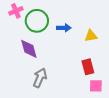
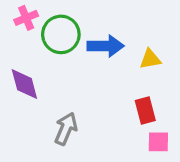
blue arrow: (64, 28) -> (106, 46), size x1.5
purple diamond: (29, 49) -> (24, 84), moved

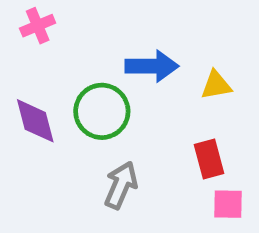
green circle: (61, 34) -> (102, 111), moved
gray arrow: (66, 129) -> (121, 185), moved

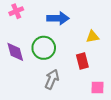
blue arrow: (152, 66) -> (58, 18), moved
red rectangle: (209, 159) -> (82, 61), moved

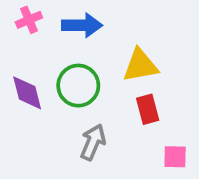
blue arrow: (58, 18) -> (82, 25), moved
yellow triangle: (92, 37) -> (140, 65), moved, size x1.5

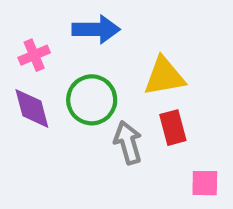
pink cross: (29, 20) -> (34, 55), moved
gray arrow: (93, 142) -> (128, 143), moved, turned -39

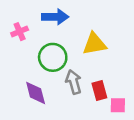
purple diamond: (32, 108) -> (36, 93), moved
red rectangle: (173, 128) -> (99, 91), moved

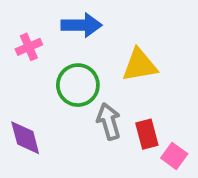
purple diamond: (36, 93) -> (25, 138), moved
pink square: (118, 105) -> (174, 156), turned 35

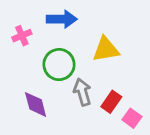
red rectangle: (147, 134) -> (111, 102), turned 50
purple diamond: (25, 138) -> (36, 104), moved

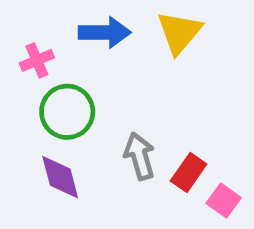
yellow triangle: (106, 49) -> (179, 32), moved, turned -40
green circle: (59, 65) -> (67, 112), moved

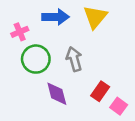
gray arrow: (140, 156) -> (74, 59), moved
purple diamond: (60, 177) -> (57, 94), moved

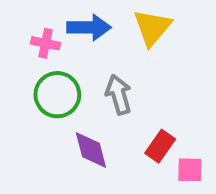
pink cross: (20, 32) -> (45, 43), moved, turned 35
pink square: (119, 106) -> (190, 170), turned -35

